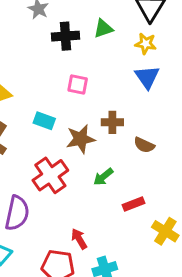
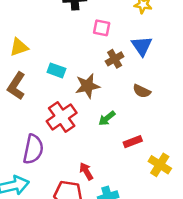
blue triangle: (147, 77) -> (142, 46), moved
pink square: (78, 85) -> (102, 28), moved
brown cross: (112, 122) -> (115, 59), moved, turned -30

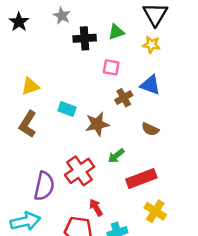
blue triangle: (142, 46) -> (150, 85), turned -35
red cross: (62, 117) -> (80, 171), moved
red rectangle: (133, 142) -> (141, 178), size x1.6
yellow cross: (160, 165) -> (155, 211), moved

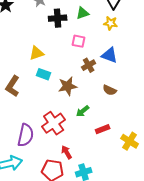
yellow triangle: (30, 86) -> (37, 53), moved
red rectangle: (141, 178) -> (103, 129), size x0.6
yellow cross: (155, 211) -> (130, 141), moved

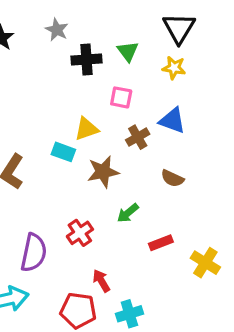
green triangle: (83, 13) -> (128, 51), turned -48
yellow triangle: (37, 53) -> (86, 129), moved
red cross: (54, 123) -> (80, 233), size x0.7

